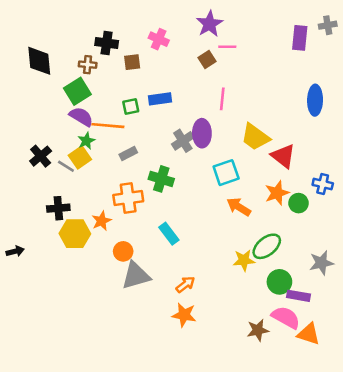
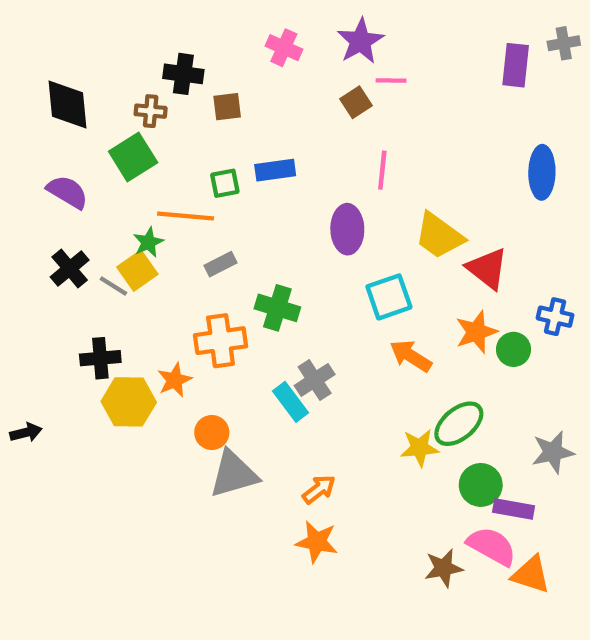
pink cross: (159, 39) -> (284, 48), moved
purple semicircle: (81, 117) -> (67, 192), moved
gray cross: (183, 141) -> (315, 380), moved

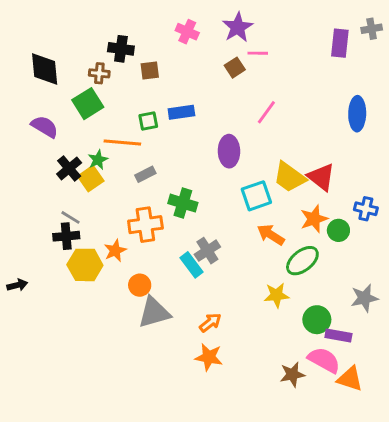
pink line: (382, 170) -> (266, 112), moved, turned 30
yellow trapezoid: (439, 236) -> (289, 177), moved
black cross: (70, 269) -> (69, 168), moved
gray line: (113, 286) -> (71, 217), moved
green ellipse: (459, 424) -> (302, 261), moved

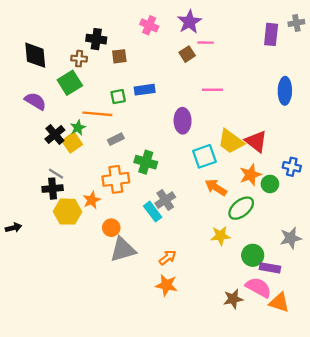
pink line: (266, 112) -> (212, 90), turned 54

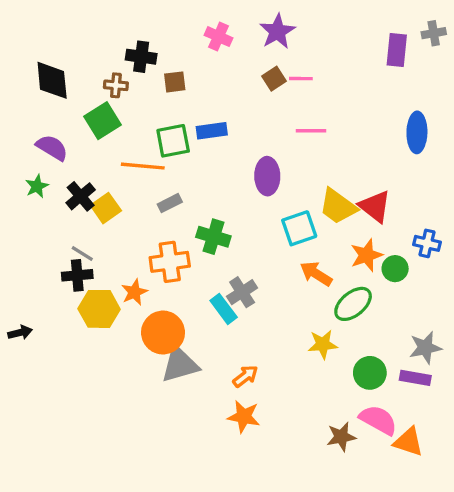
pink line: (206, 43) -> (301, 79), moved
green square: (118, 97) -> (173, 141), size x1.5
green star: (78, 128) -> (37, 186), moved
orange circle: (111, 228) -> (163, 333), size x1.6
purple rectangle: (270, 268) -> (415, 378), moved

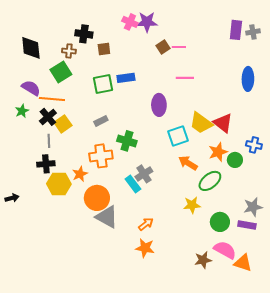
purple star: (277, 32) -> (147, 22), moved, turned 30
gray cross: (434, 33) -> (253, 32), moved
orange line: (143, 166) -> (52, 99), moved
gray line: (82, 253) -> (49, 141), moved, turned 56
gray triangle: (180, 364) -> (107, 217), turned 45

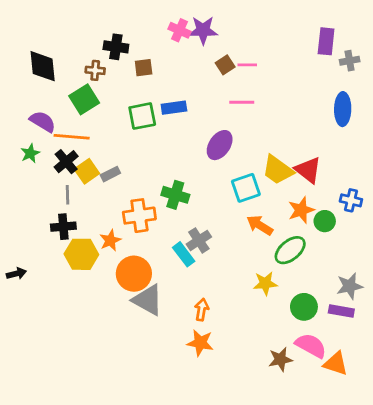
gray cross: (253, 32) -> (350, 61), moved
pink line: (185, 78) -> (242, 102), moved
purple ellipse: (159, 105) -> (220, 145), turned 35
gray rectangle: (101, 121) -> (110, 174), moved
orange arrow: (146, 224) -> (202, 310), turned -42

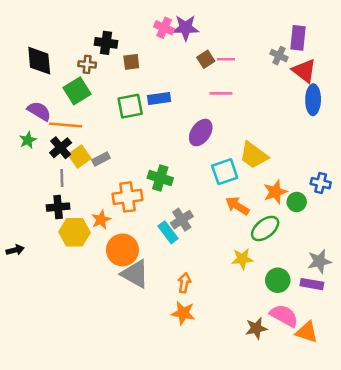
gray cross: (350, 61) -> (279, 56), moved, turned 36
red triangle: (308, 170) -> (304, 71), moved

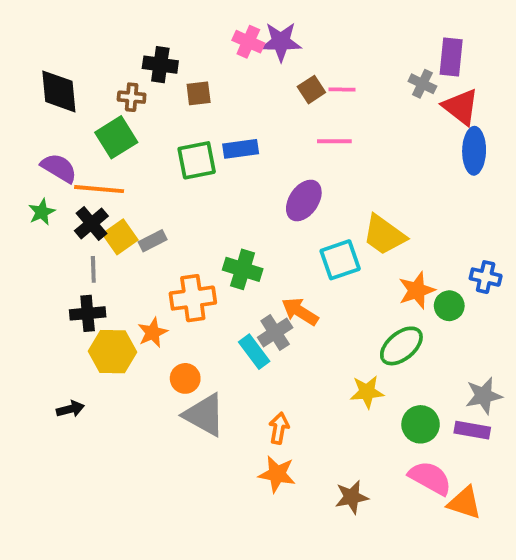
orange arrow: (237, 206) -> (300, 311), moved
black arrow: (15, 250) -> (70, 409), moved
orange circle: (122, 250) -> (185, 378), size x0.6
brown star: (256, 328) -> (352, 497), moved

